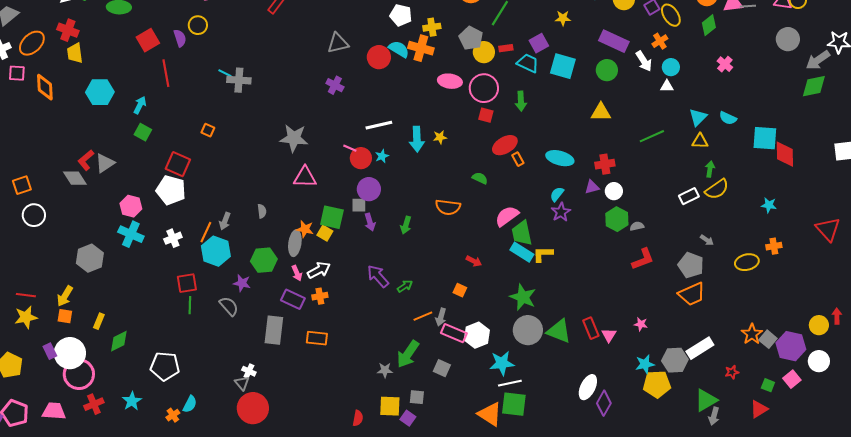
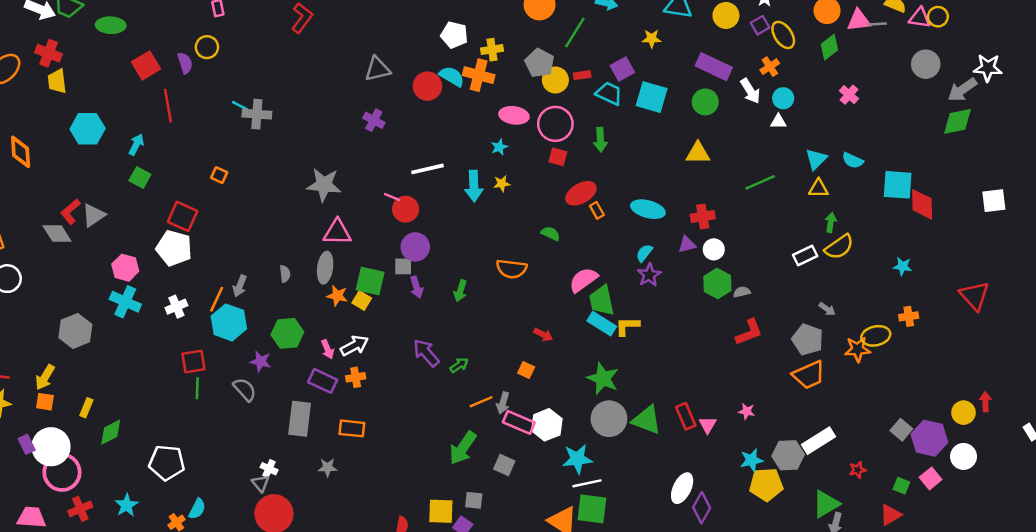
orange diamond: (45, 87) -> (21, 152), moved
cyan star: (382, 156) -> (499, 147), moved
gray ellipse: (295, 243) -> (325, 268), moved
orange star: (752, 334) -> (858, 349), moved, turned 30
gray star: (385, 370) -> (328, 467), moved

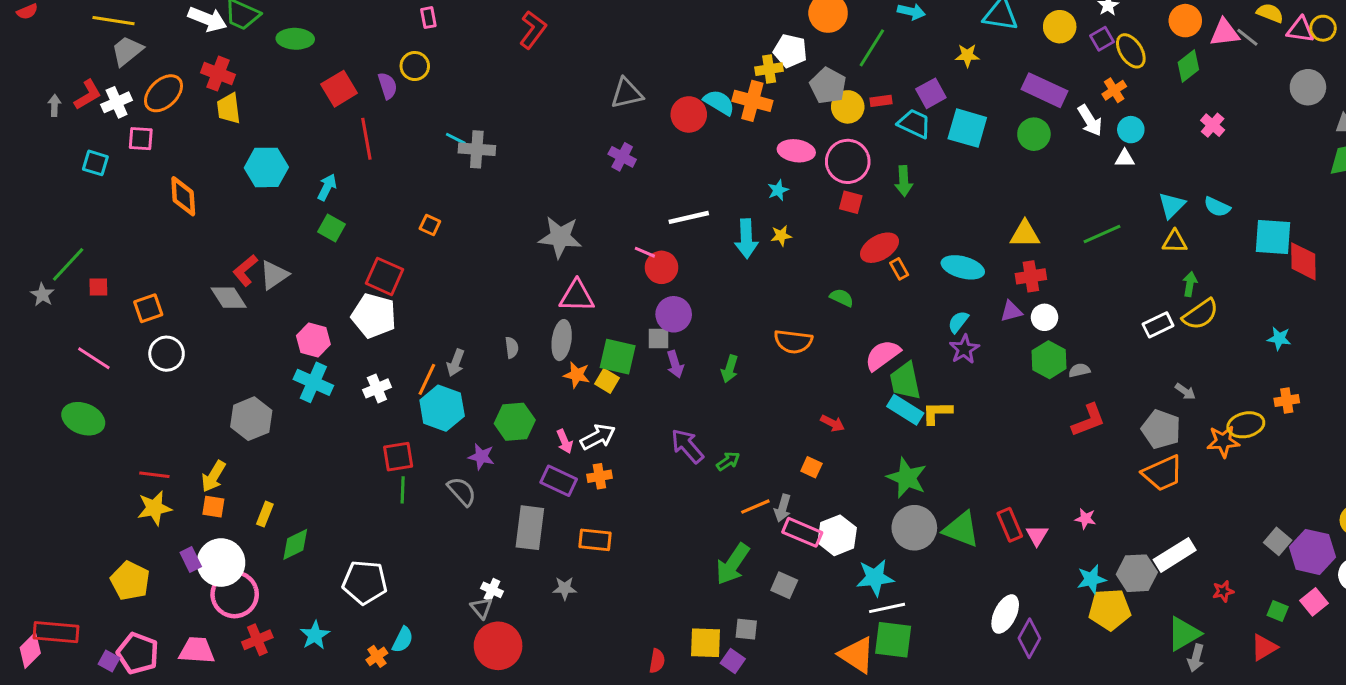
gray line: (877, 24) -> (1247, 37), turned 42
white pentagon: (454, 35) -> (790, 51), moved
yellow triangle: (698, 153) -> (1025, 234), moved

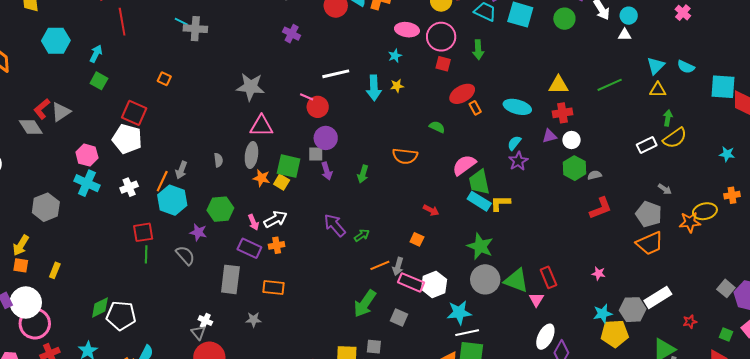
pink triangle: (1037, 535) -> (536, 299), moved
green diamond: (295, 544) -> (100, 308), moved

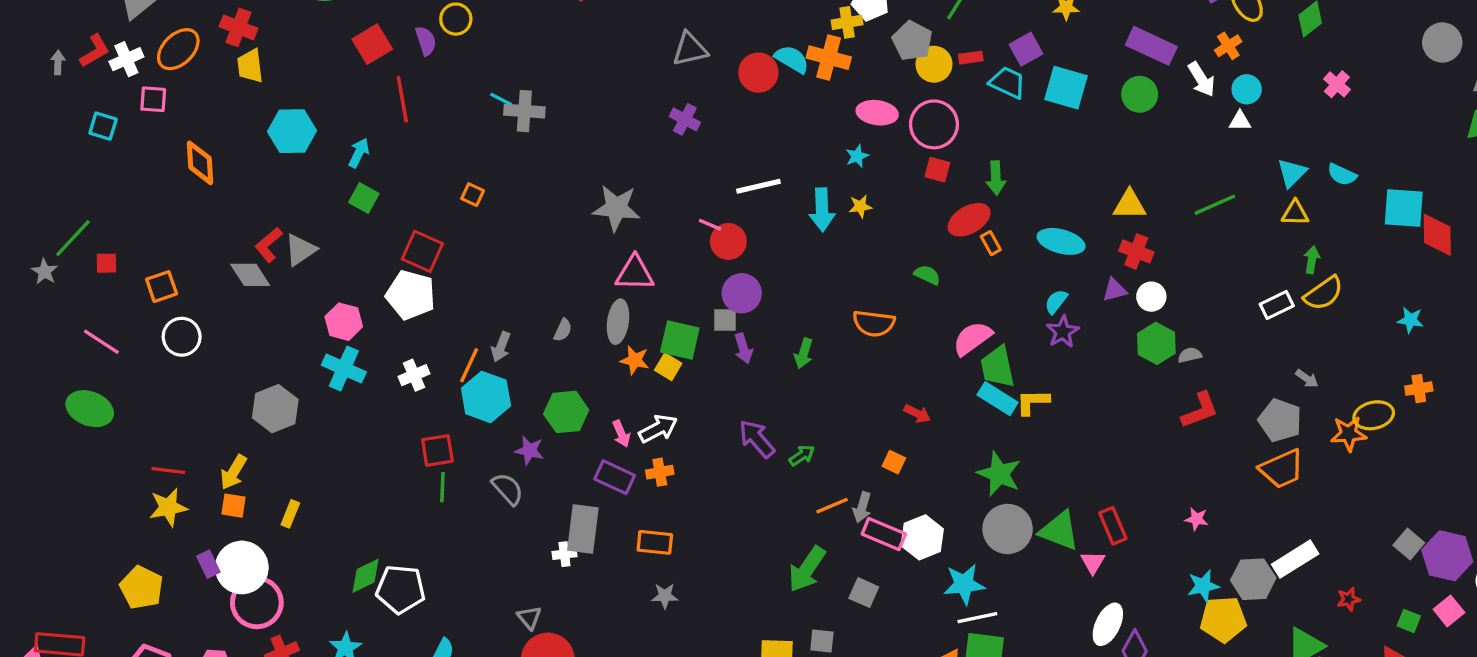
green arrow: (478, 50) -> (996, 178), moved
red cross: (562, 113) -> (1136, 251), turned 30
gray semicircle: (218, 160) -> (563, 330), turned 32
gray star: (253, 320) -> (665, 596), moved
white cross: (205, 321) -> (564, 554), moved, turned -32

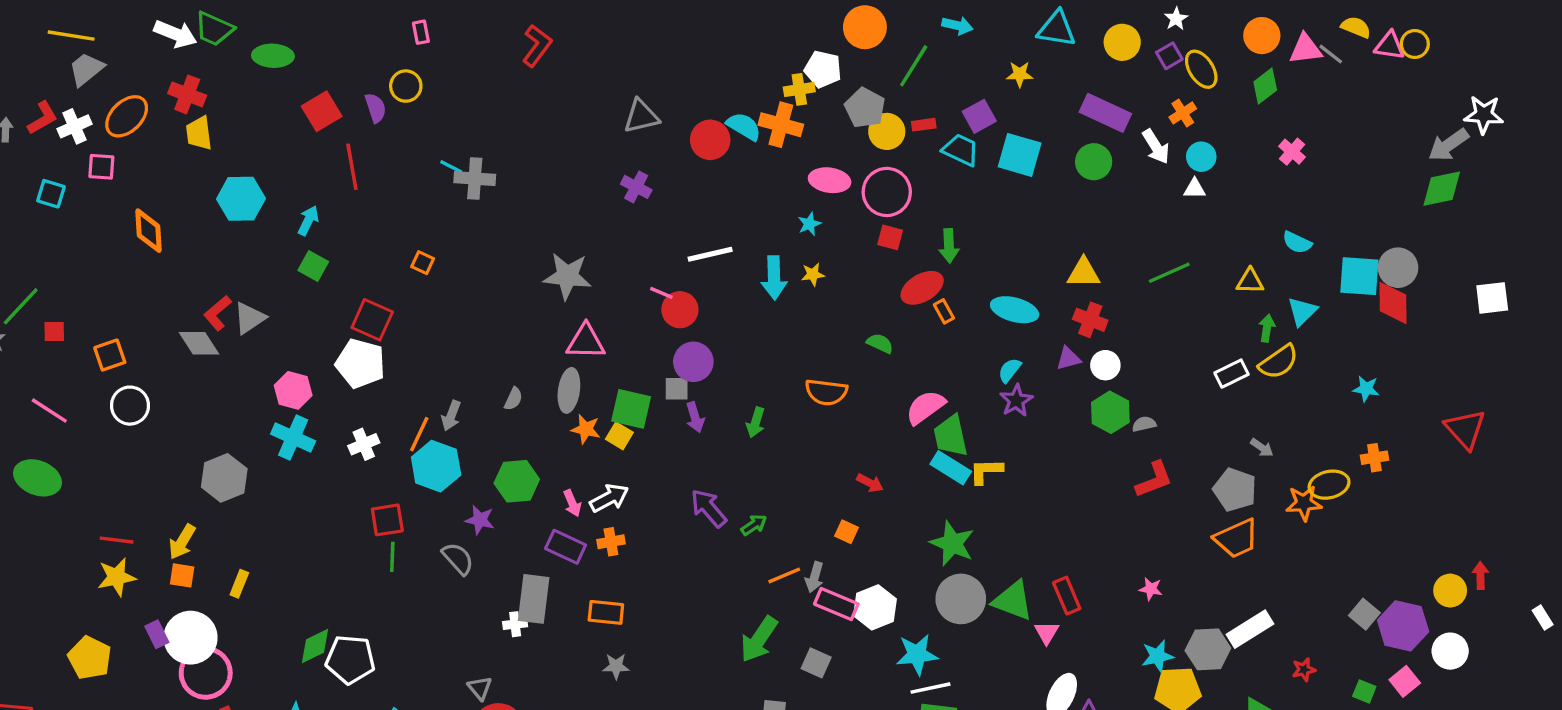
gray circle: (1442, 42) -> (1398, 268), moved
cyan triangle: (1292, 173) -> (1302, 311), moved

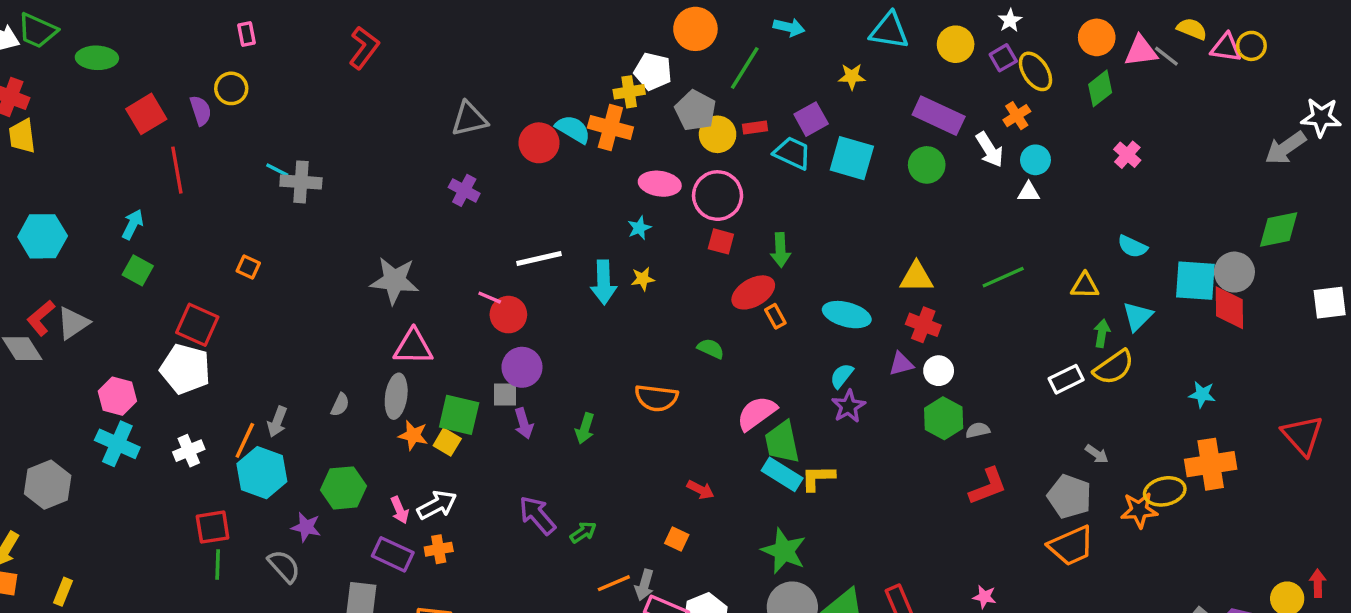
green diamond: (1442, 189) -> (1279, 230), moved
cyan hexagon: (241, 199) -> (43, 236), moved
orange cross: (1374, 458) -> (1211, 464), size x1.8

